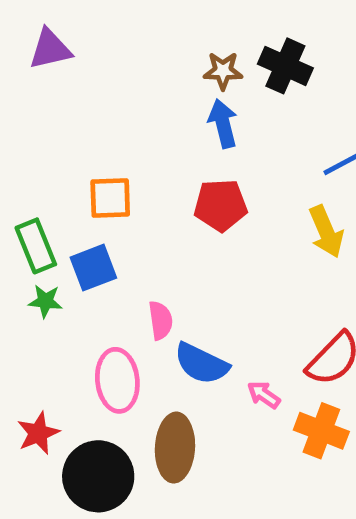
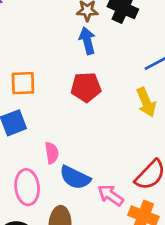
pink arrow: (264, 395) -> (111, 195), size x1.4

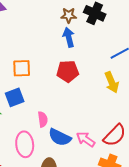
pink arrow: (111, 195) -> (86, 139), moved

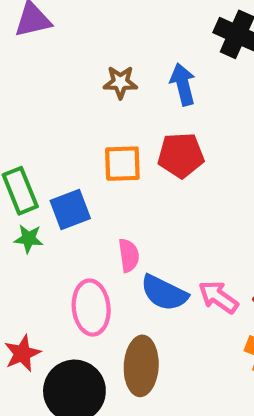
brown star: (69, 15) -> (120, 82), moved
orange square: (22, 68) -> (122, 164), moved

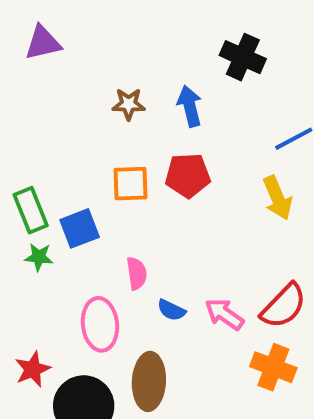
blue semicircle: (164, 293) -> (171, 310), size x0.6

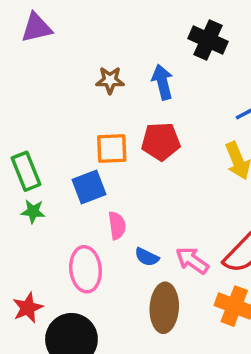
blue square: (80, 228) -> (89, 187), moved
brown ellipse: (149, 381) -> (164, 308), moved

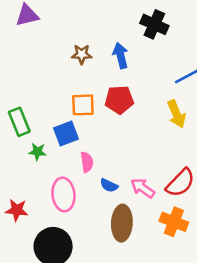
green star: (33, 211) -> (37, 152), moved
red star: (28, 308) -> (17, 210), moved, turned 30

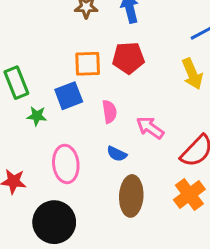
pink semicircle: (87, 162) -> (109, 112), moved
pink arrow: (143, 188) -> (150, 128), moved
orange cross: (174, 222) -> (189, 195), turned 32

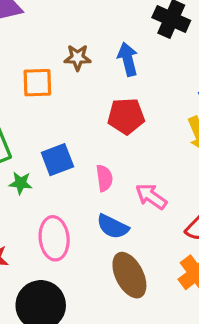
orange square: (88, 64) -> (37, 83), moved
blue semicircle: (117, 154) -> (113, 227), size x1.4
brown ellipse: (131, 196) -> (129, 275), turned -30

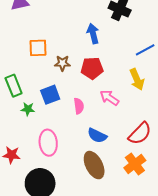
brown star: (78, 58) -> (62, 63), moved
pink arrow: (151, 196) -> (109, 98), moved
blue semicircle: (113, 227) -> (97, 135), moved

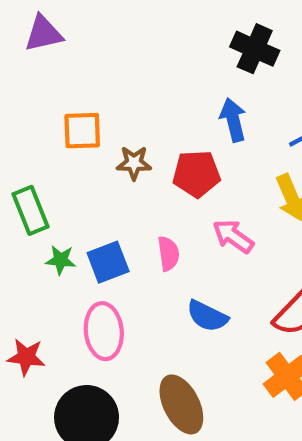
blue arrow: (93, 34) -> (233, 120), moved
blue square: (50, 95) -> (108, 262), moved
brown ellipse: (94, 165) -> (181, 404), moved

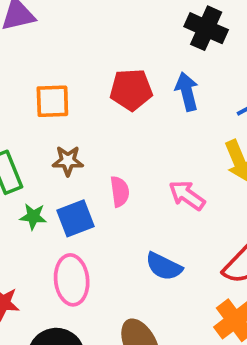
brown star: (134, 163) -> (68, 161), moved
red pentagon: (196, 174) -> (131, 90), moved
pink semicircle: (168, 254) -> (120, 192), moved

